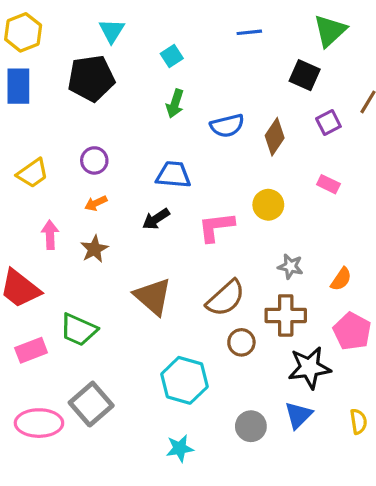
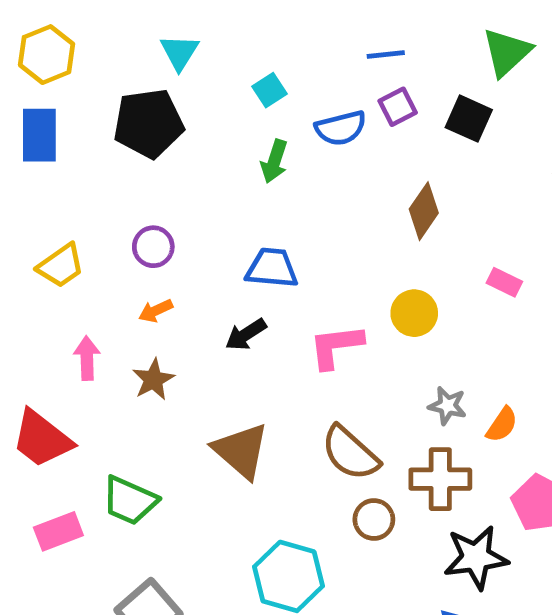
purple square: (328, 122) -> (398, 107), moved
blue semicircle: (227, 126) -> (341, 128), moved
orange semicircle: (341, 279) -> (502, 425), moved
brown semicircle: (226, 298) -> (350, 453), turned 84

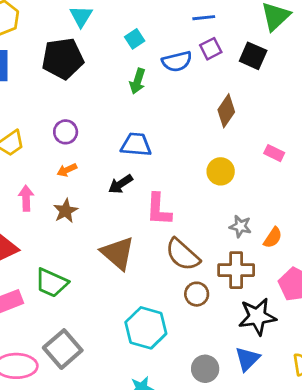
pink L-shape: (336, 346) -> (159, 209), moved, turned -80

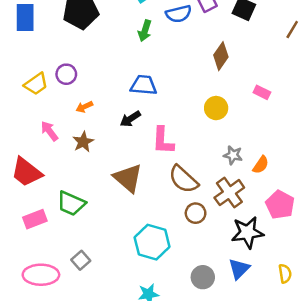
purple circle: (66, 132) -> (66, 74), moved
pink arrow: (26, 198) -> (49, 131), turned -35
brown cross: (236, 270) -> (229, 193), turned -36
gray square: (63, 349) -> (81, 260), size x0.6

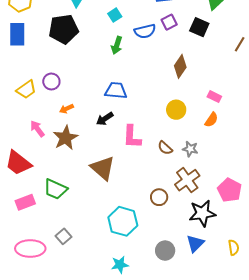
brown star: (83, 142) -> (66, 138), size x1.4
orange semicircle: (261, 165) -> (211, 120), moved
brown semicircle: (183, 179) -> (165, 148), moved, size x0.6

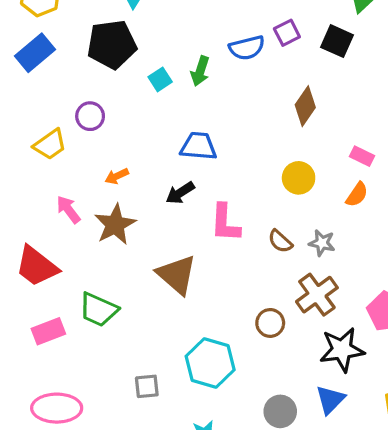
cyan square: (115, 15) -> (160, 79), moved
blue rectangle: (17, 34) -> (35, 53), turned 50
purple circle: (51, 81) -> (90, 116), moved
gray square: (63, 236) -> (147, 386), moved, turned 35

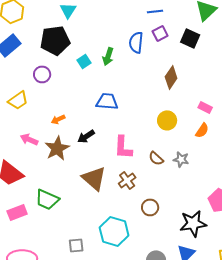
blue semicircle: (247, 48) -> (136, 42), turned 110
purple circle: (90, 116) -> (42, 74), moved
black arrow: (180, 193) -> (86, 136), moved
pink arrow: (68, 210) -> (29, 139), turned -30
brown cross: (317, 295) -> (127, 180), moved, size x0.7

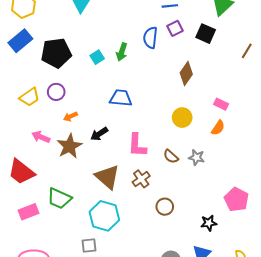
black pentagon: (55, 40) -> (56, 53), moved
purple circle: (42, 74) -> (56, 92), moved
black star: (193, 223) -> (209, 223), size x0.6
cyan hexagon: (114, 231) -> (104, 216), moved

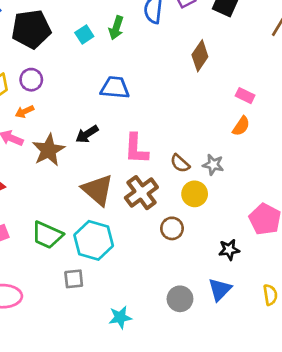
orange arrow: (71, 116) -> (25, 112), moved
yellow circle: (182, 118) -> (195, 194), moved
brown cross: (141, 179) -> (141, 193), size x1.4
green trapezoid: (59, 198) -> (47, 235), moved

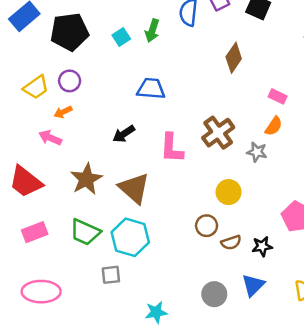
brown star: (48, 150) -> (86, 179), moved
brown semicircle: (180, 163) -> (231, 242), moved, turned -60
gray star: (213, 165) -> (257, 152), moved
brown cross: (141, 193) -> (218, 133), moved

